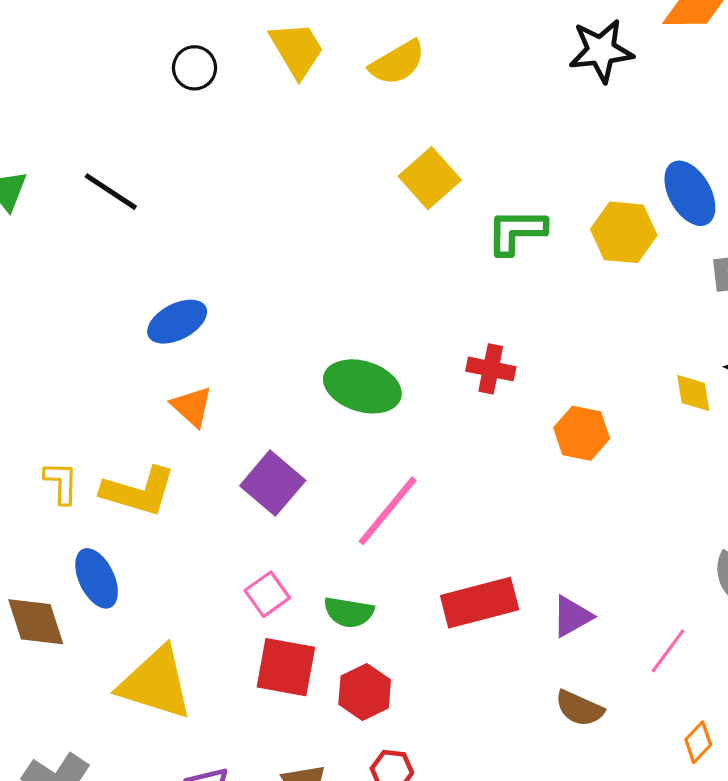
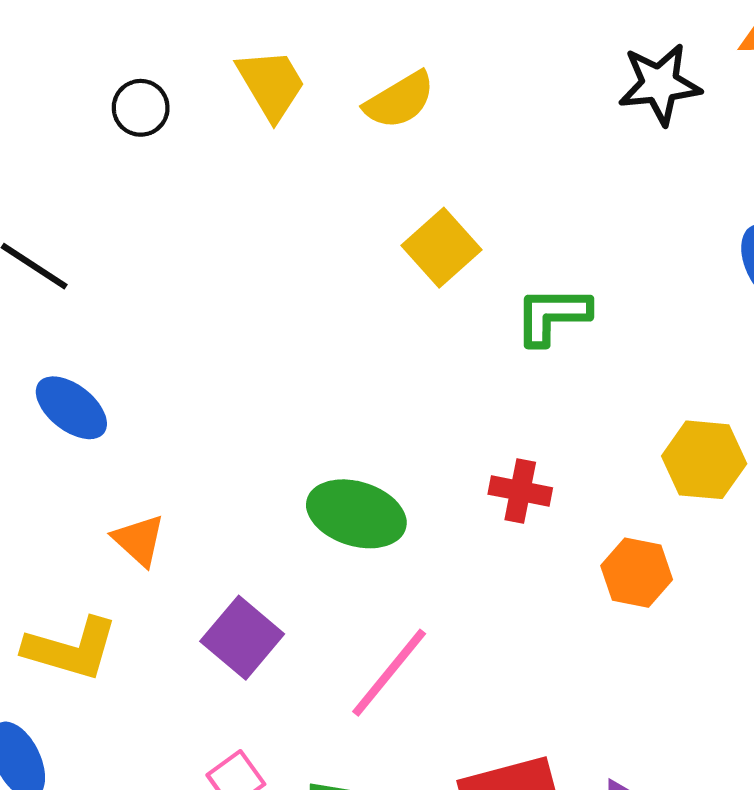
yellow hexagon: (624, 232) -> (704, 460), moved
blue ellipse: (177, 322) -> (71, 408), moved, turned 66

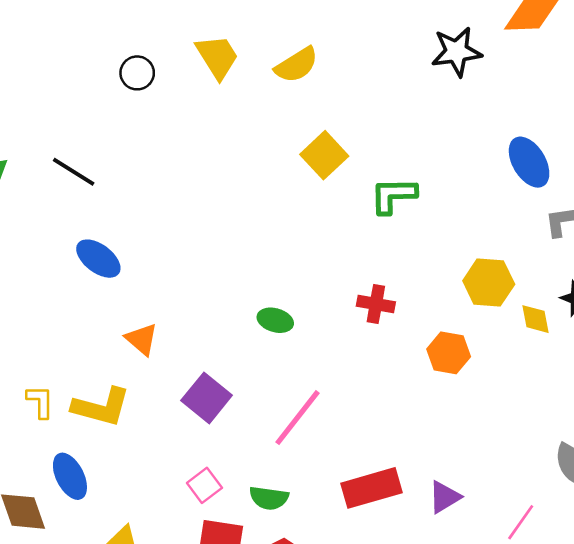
green ellipse: (356, 514) -> (275, 320), size x0.6

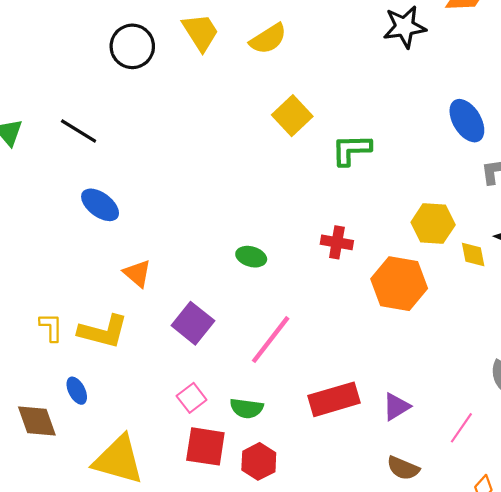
black circle: (137, 73) -> (132, 46), size x1.5
orange hexagon: (449, 353) -> (399, 284), size x1.5
blue ellipse: (70, 476) -> (77, 391), size x0.7

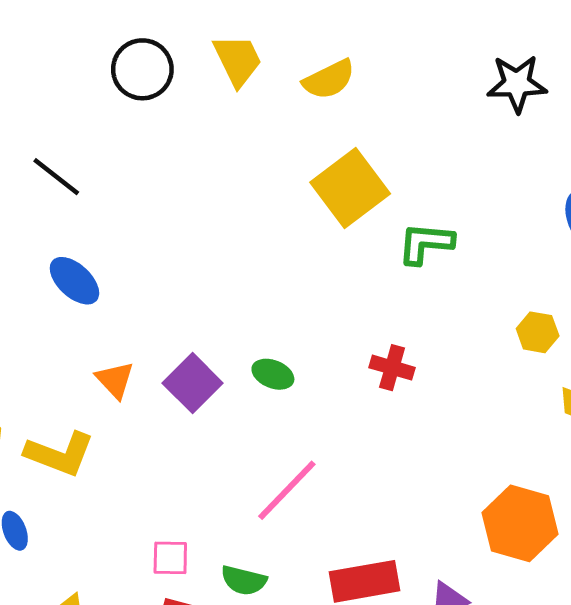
yellow square: (292, 116) -> (350, 188), size x1.4
yellow hexagon: (433, 223) -> (538, 332), moved, size x0.7
orange hexagon: (399, 284) -> (520, 523), moved
purple square: (193, 323) -> (193, 383), moved
pink square: (192, 398) -> (170, 558), turned 32

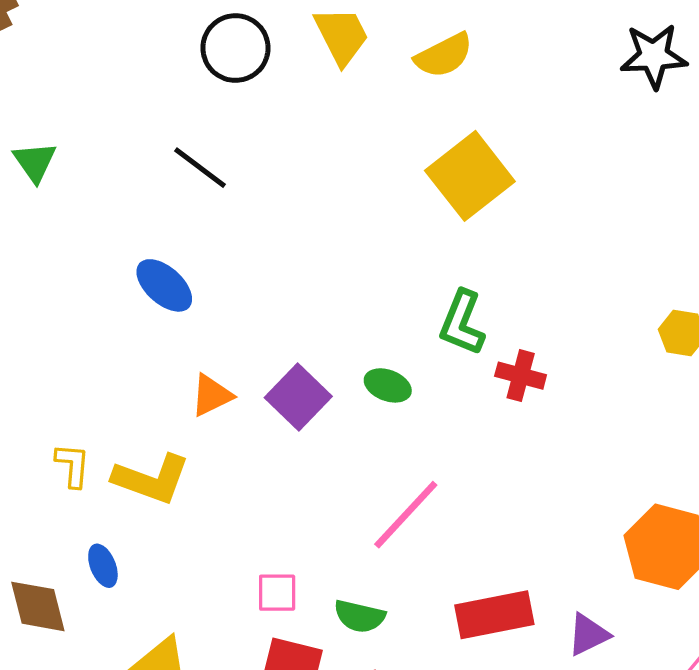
black line: (56, 177) -> (200, 168), moved
green L-shape: (426, 243) -> (462, 323), moved, turned -72
orange triangle: (115, 380) -> (212, 395), turned 48

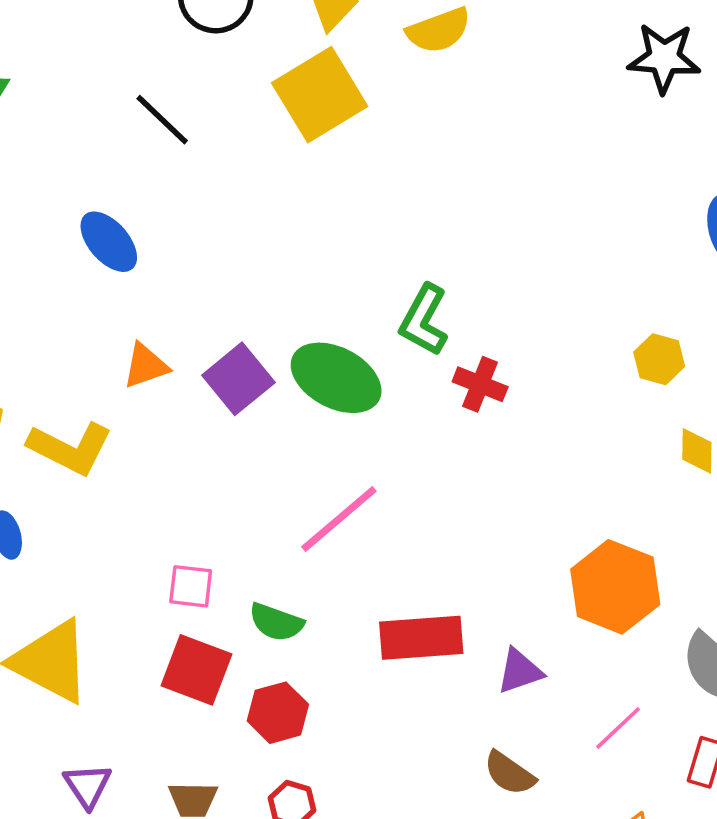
yellow square: (470, 176) -> (320, 95), moved
green ellipse: (388, 385) -> (336, 378), size x1.8

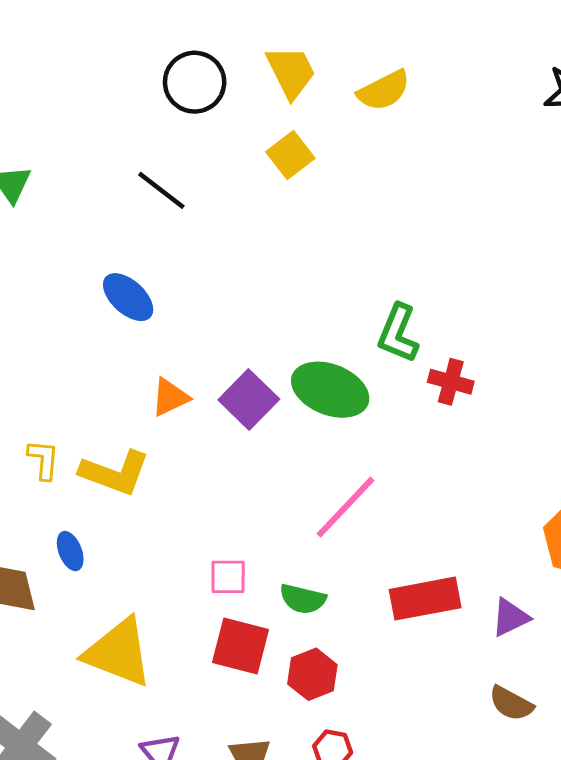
yellow square: (320, 95) -> (290, 155), size x0.6

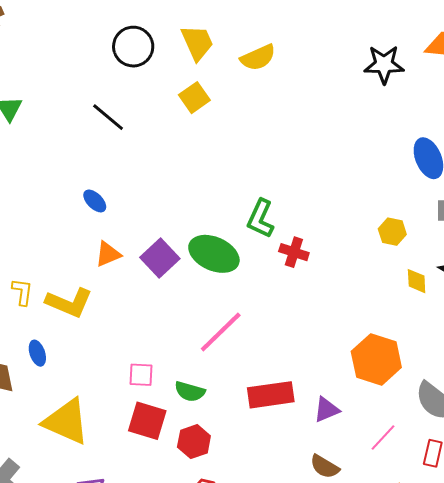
blue ellipse: (128, 297) -> (95, 201), moved, size x0.7

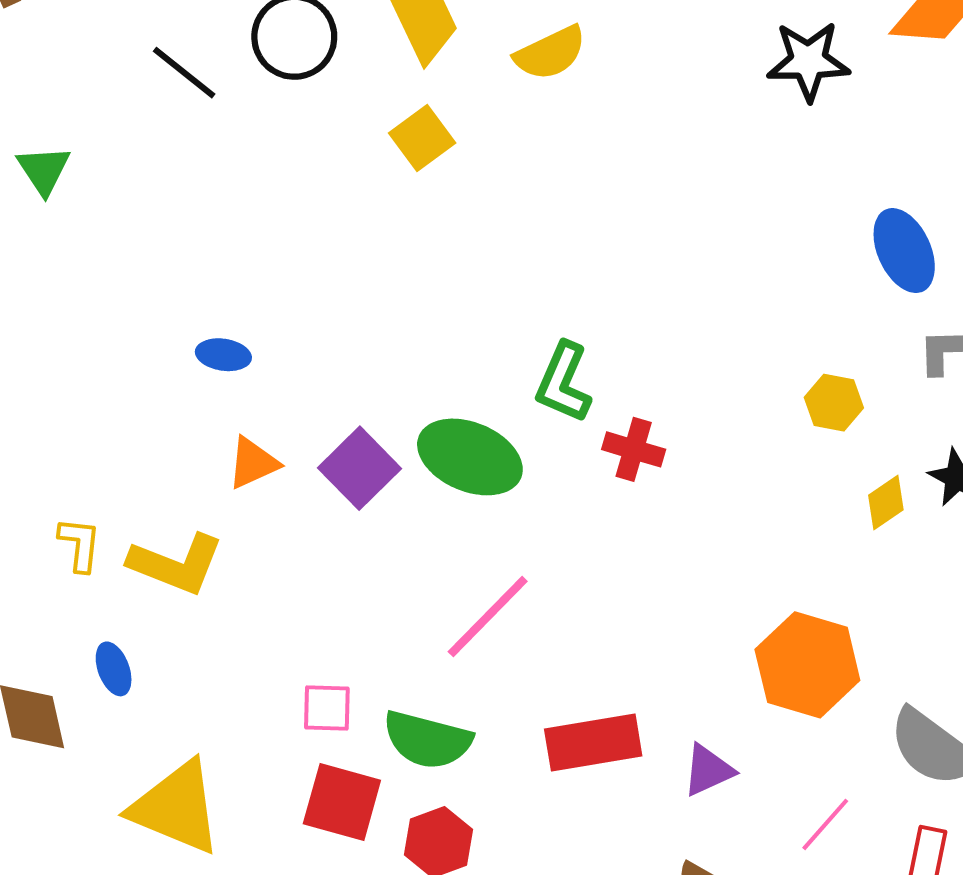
black line: (108, 117) -> (184, 73), moved
blue ellipse: (95, 201) -> (223, 355), turned -35
yellow diamond: (417, 281) -> (886, 502), turned 60
green semicircle: (190, 391) -> (427, 740), size x1.4

